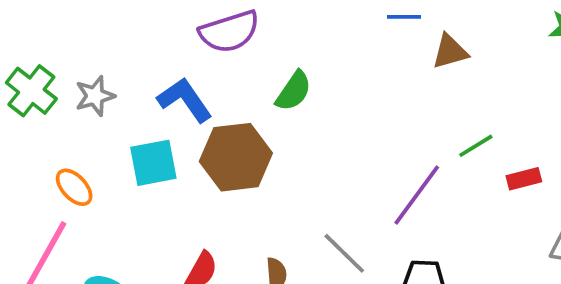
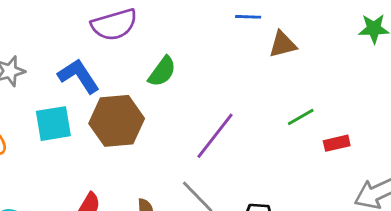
purple line: (417, 195) -> (215, 136), moved

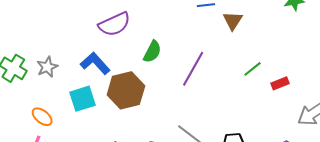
brown triangle: (283, 44) -> (233, 21), turned -35
purple line: (215, 136) -> (193, 69), moved

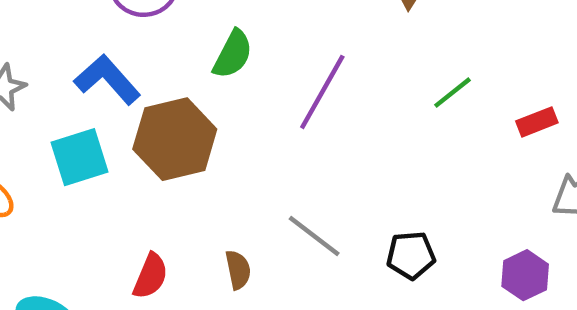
red rectangle: (280, 83) -> (537, 122), moved

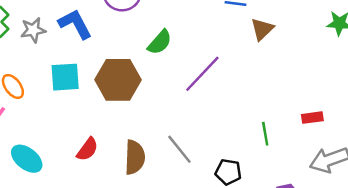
blue L-shape: (107, 80) -> (75, 24), moved
green line: (452, 93) -> (265, 134), moved, turned -75
brown semicircle: (238, 270) -> (135, 157), size x1.6

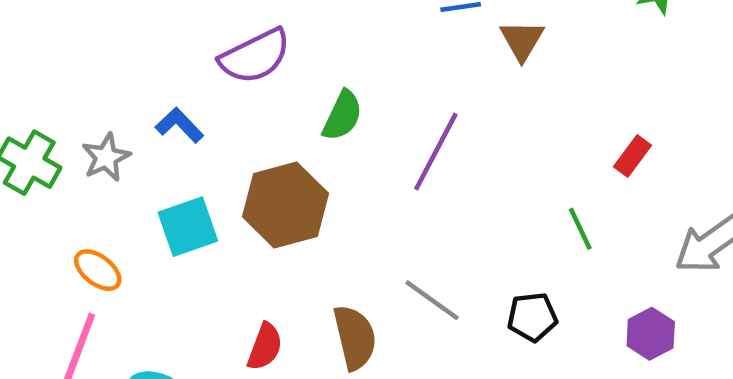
blue L-shape: (75, 24) -> (179, 125), size x0.7
red rectangle: (312, 118) -> (632, 156), moved, turned -30

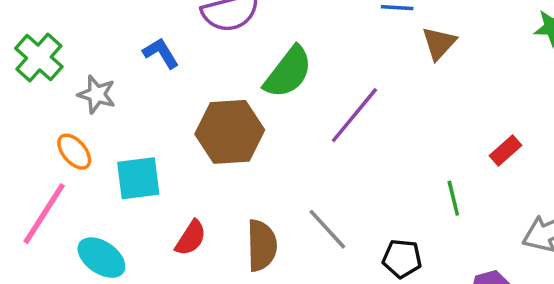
green semicircle: (342, 116) -> (288, 72), size x1.4
gray star: (106, 157) -> (97, 94), moved, turned 30
cyan square: (188, 227) -> (138, 178), moved

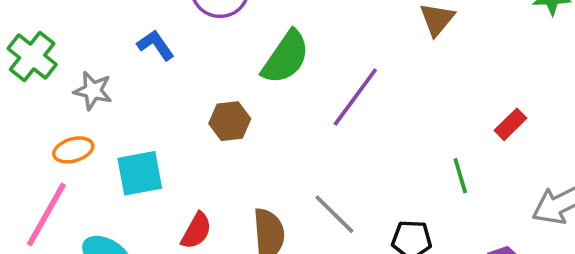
brown hexagon: (230, 132) -> (230, 121), size x0.6
orange ellipse: (74, 152) -> (73, 150), turned -63

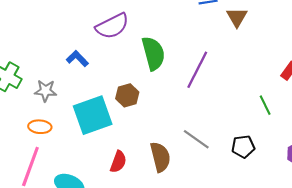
green semicircle: (286, 57) -> (153, 53), turned -40
orange ellipse: (73, 150) -> (40, 127), turned 30
cyan square: (140, 173) -> (93, 115), moved, size x1.4

